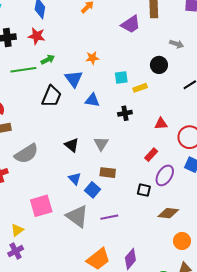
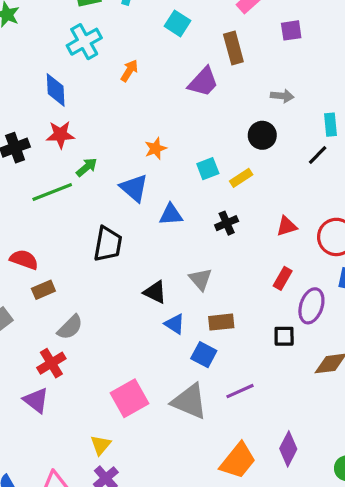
black trapezoid: (51, 96) -> (108, 244), moved
gray semicircle: (26, 154) -> (70, 327), moved, size x0.7
blue triangle: (75, 179) -> (175, 324), moved

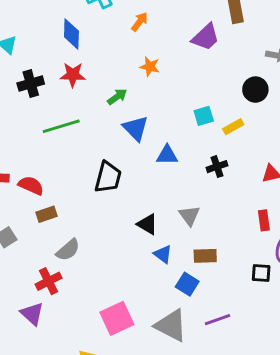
orange star: (156, 148) -> (150, 67), moved, turned 30
green arrow: (87, 167) -> (117, 97), moved
red rectangle: (283, 278) -> (264, 220), turned -42

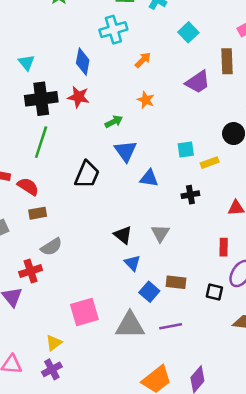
black cross: (31, 83) -> (41, 99), size x1.4
green line: (61, 126) -> (41, 142), moved, turned -64
black trapezoid: (108, 177) -> (87, 174), moved
brown rectangle: (205, 256) -> (176, 282), moved
gray triangle: (171, 325) -> (130, 325), turned -36

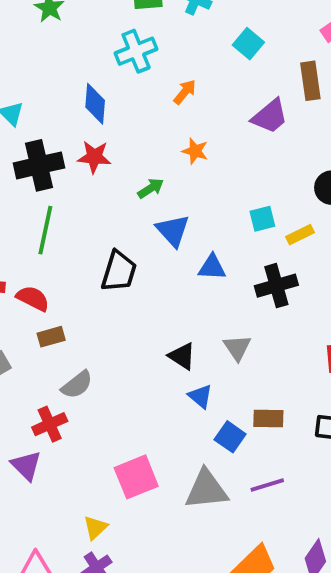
black cross: (190, 195) -> (276, 286), size x1.5

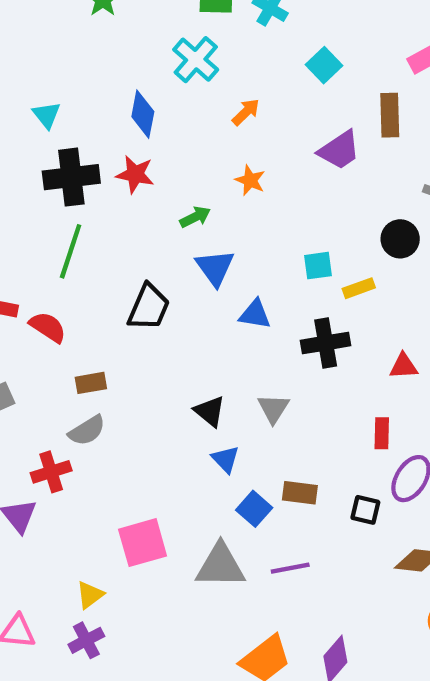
cyan cross: (136, 51) -> (196, 60), turned -33
brown rectangle: (51, 337) -> (91, 383), moved

